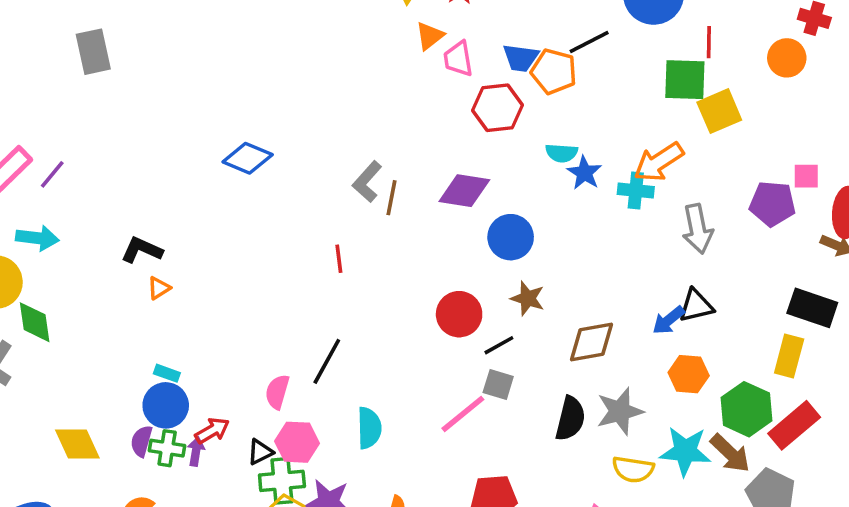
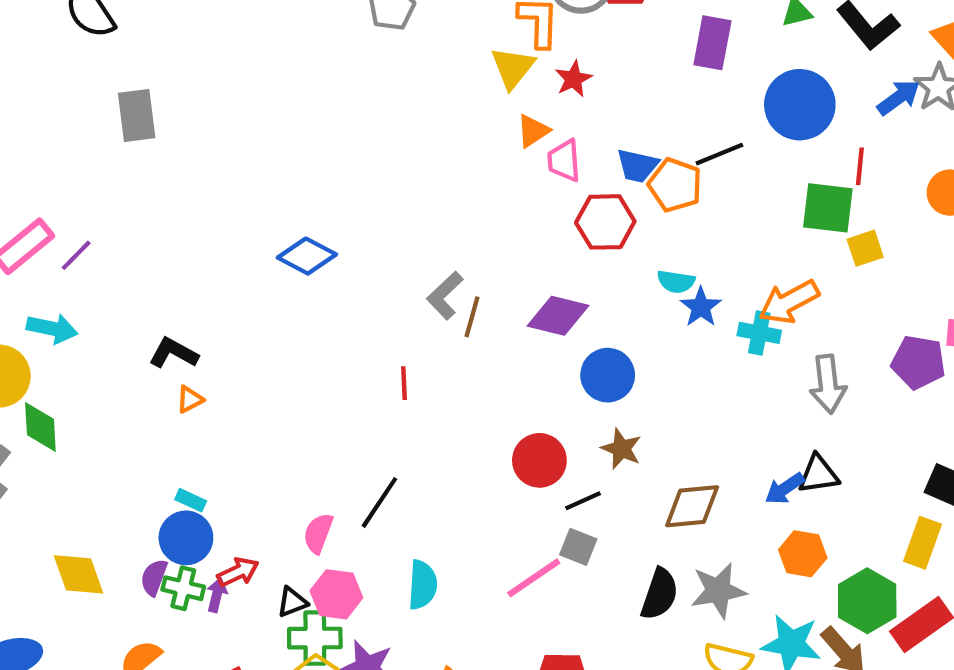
yellow square: (719, 111) -> (865, 248), size x0.7

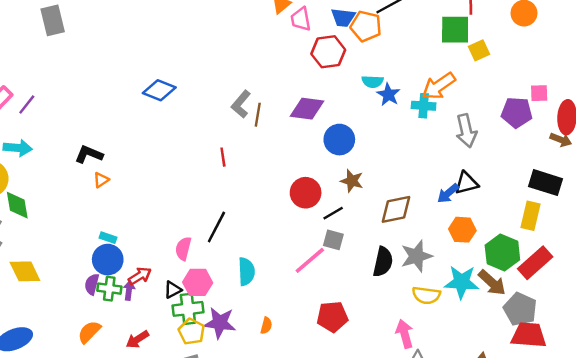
yellow diamond: (78, 574) -> (25, 271), moved

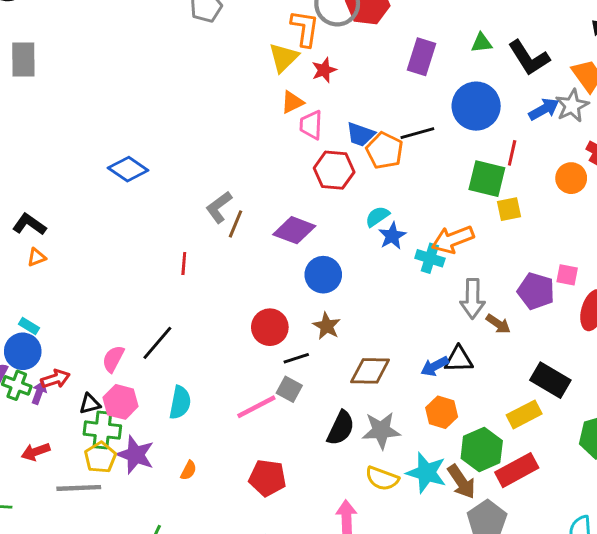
cyan semicircle: (373, 82) -> (377, 216), turned 130
brown arrow: (561, 140) -> (498, 324), moved
yellow rectangle: (530, 216) -> (524, 414), turned 36

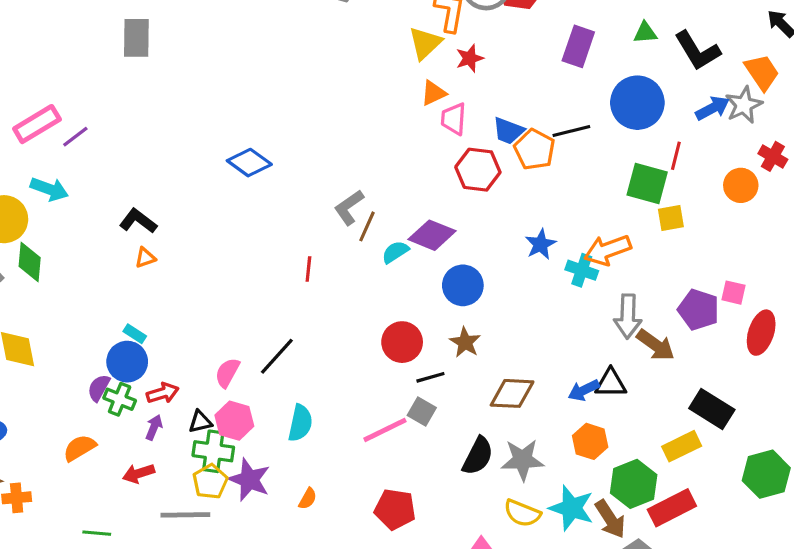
cyan semicircle: (377, 216) -> (395, 252), moved
brown arrow: (498, 324) -> (656, 345), size x1.4
purple arrow: (39, 393) -> (154, 427), moved

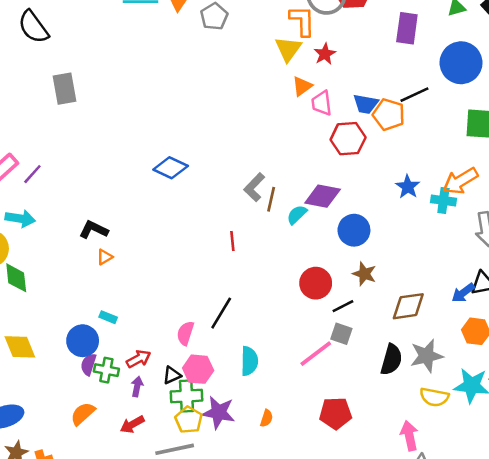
blue circle: (127, 362) -> (83, 341), moved

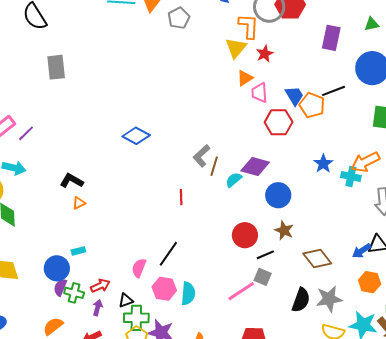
blue trapezoid: (366, 104) -> (294, 96), turned -135
brown diamond: (408, 306) -> (317, 258), turned 56
cyan rectangle: (108, 317) -> (78, 251), turned -40
pink hexagon: (198, 369) -> (164, 289), moved

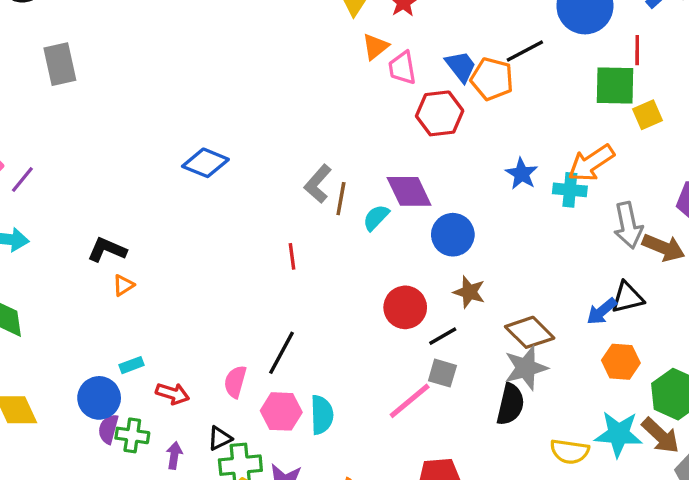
purple diamond: (255, 166) -> (409, 191), turned 56
red arrow: (100, 286) -> (172, 394), moved, turned 48
gray star: (329, 299) -> (526, 368), moved

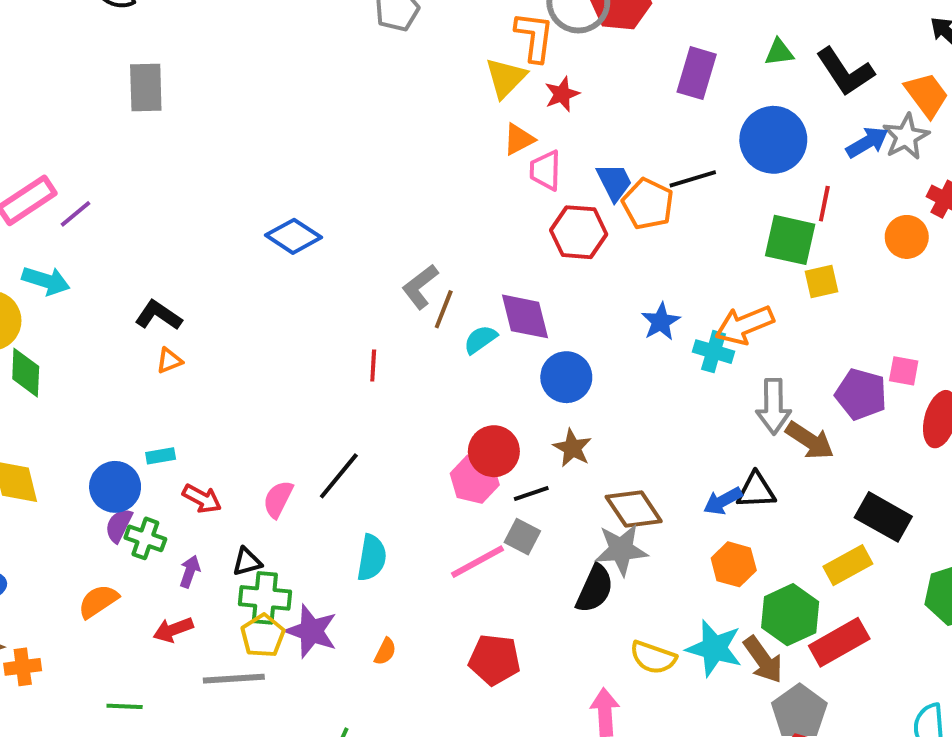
pink hexagon: (281, 411) -> (475, 479), moved

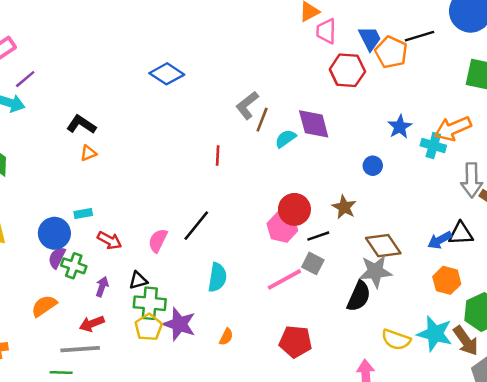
purple line: (76, 214) -> (25, 79), moved
blue circle: (566, 377) -> (373, 166), moved, size x0.6
gray line: (234, 679) -> (80, 349), moved

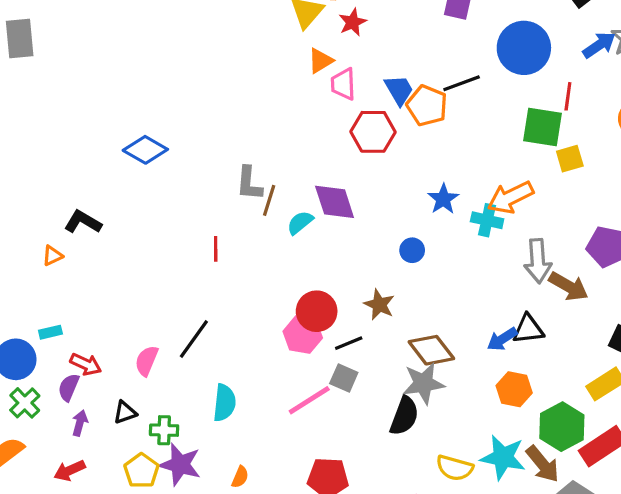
gray L-shape: (247, 105) -> (249, 183), turned -44
black L-shape: (81, 124) -> (83, 222), moved
purple semicircle: (57, 258) -> (69, 387), moved
green cross: (74, 266) -> (25, 403), moved, turned 30
green cross: (150, 303) -> (164, 430), moved, size x0.7

